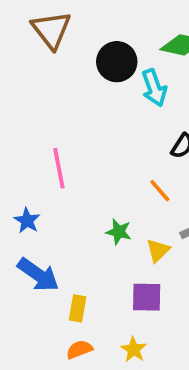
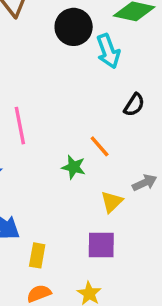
orange line: (160, 191) -> (100, 146), moved
green star: (119, 232) -> (74, 167), moved

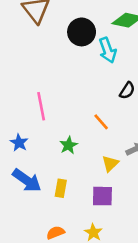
green star: (74, 167) -> (69, 145), moved, turned 30
yellow rectangle: (37, 255) -> (61, 188), moved

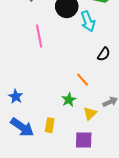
pink line: (41, 106) -> (39, 36), moved
green star: (69, 145) -> (69, 100), moved
yellow rectangle: (61, 188) -> (50, 125), moved

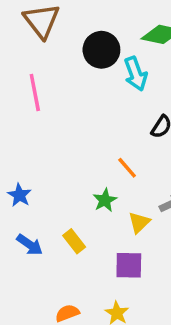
pink line: (39, 36) -> (35, 93), moved
yellow rectangle: (50, 125) -> (74, 241), turned -48
blue arrow: (22, 127) -> (30, 245), size x0.7

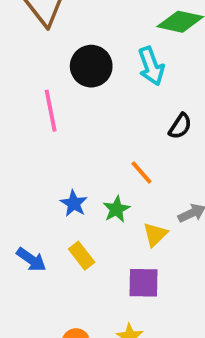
black circle: (101, 50) -> (91, 66), moved
pink line: (35, 93) -> (51, 111), moved
blue star: (19, 195) -> (74, 203), moved

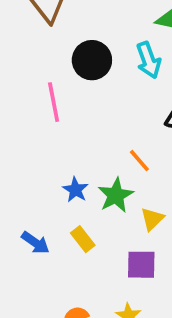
green star: (116, 209) -> (116, 195), size x1.4

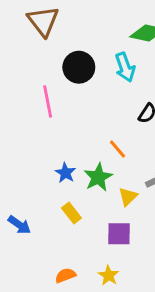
blue arrow: (35, 243) -> (19, 225), moved

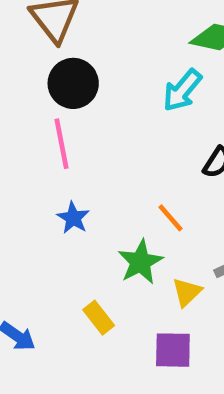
black circle: (79, 67) -> (73, 83), moved
cyan arrow: (125, 67) -> (182, 90), turned 60
blue star: (65, 173) -> (73, 218), moved

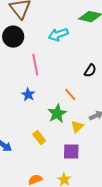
black circle: (73, 83) -> (13, 37), moved
cyan arrow: (182, 90) -> (58, 35), moved, turned 30
pink line: (62, 144) -> (35, 65), moved

